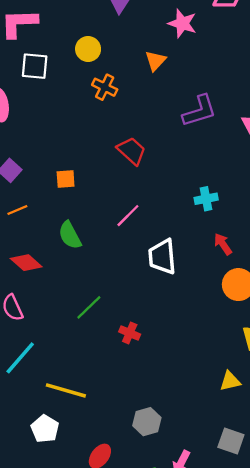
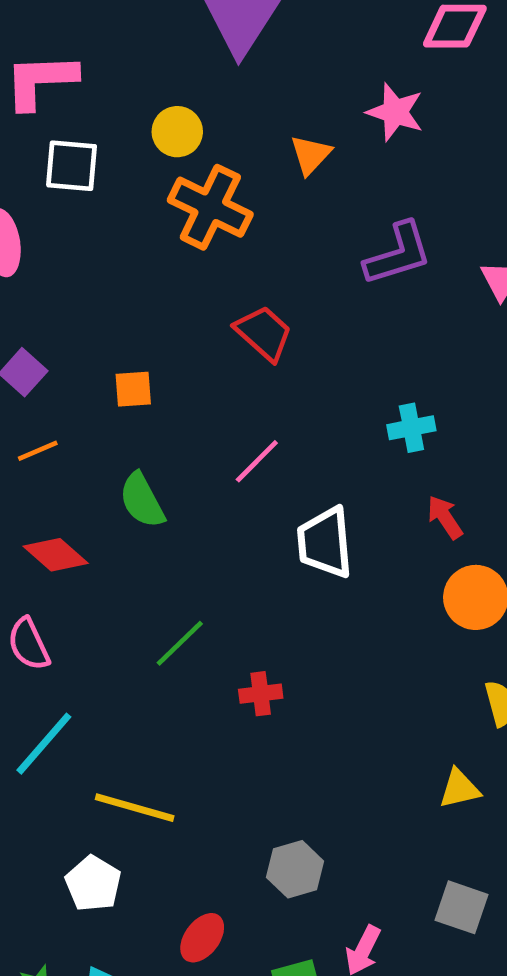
pink star: (182, 23) -> (395, 112), moved
orange cross: (105, 87) -> (210, 207), size x1.6
red cross: (130, 333) -> (261, 694), turned -30

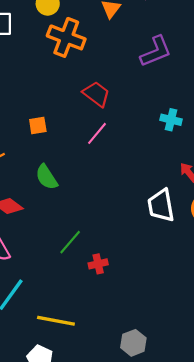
cyan cross: (411, 428) -> (171, 120), moved, turned 30
pink line: (257, 461) -> (97, 133), moved
white trapezoid: (325, 543) -> (161, 205), moved
red cross: (261, 694) -> (98, 264), moved

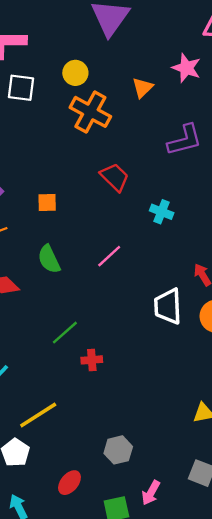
cyan cross: (171, 120) -> (162, 212), moved
pink line: (97, 133) -> (109, 256), moved
yellow line: (56, 321) -> (38, 415), turned -51

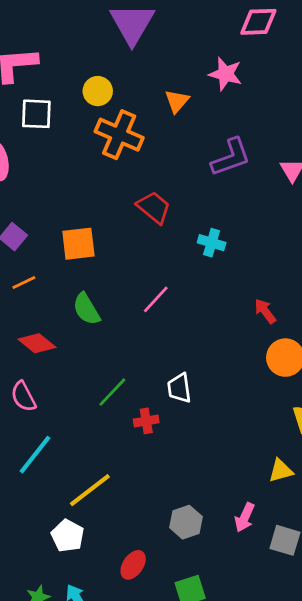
orange square: (47, 203) -> (78, 244), size x1.5
white trapezoid: (168, 306) -> (179, 388), moved, size x0.7
pink arrow: (151, 493) -> (245, 517), moved

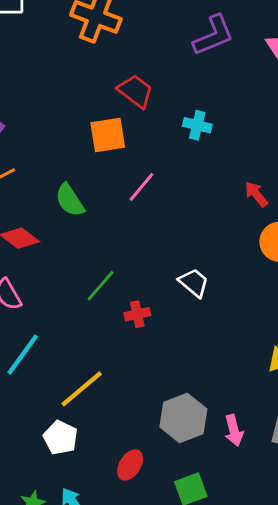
orange square: (78, 244) -> (108, 135), moved
white trapezoid: (179, 388) -> (194, 283), moved, turned 140
pink arrow: (245, 517) -> (234, 430), moved, turned -36
gray hexagon: (186, 522) -> (183, 418), size x1.4

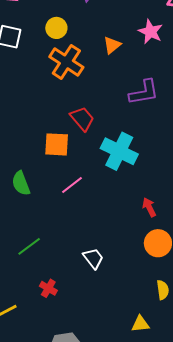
cyan cross: (197, 125) -> (119, 151), size x1.8
red cross: (137, 314) -> (48, 288), moved, turned 30

